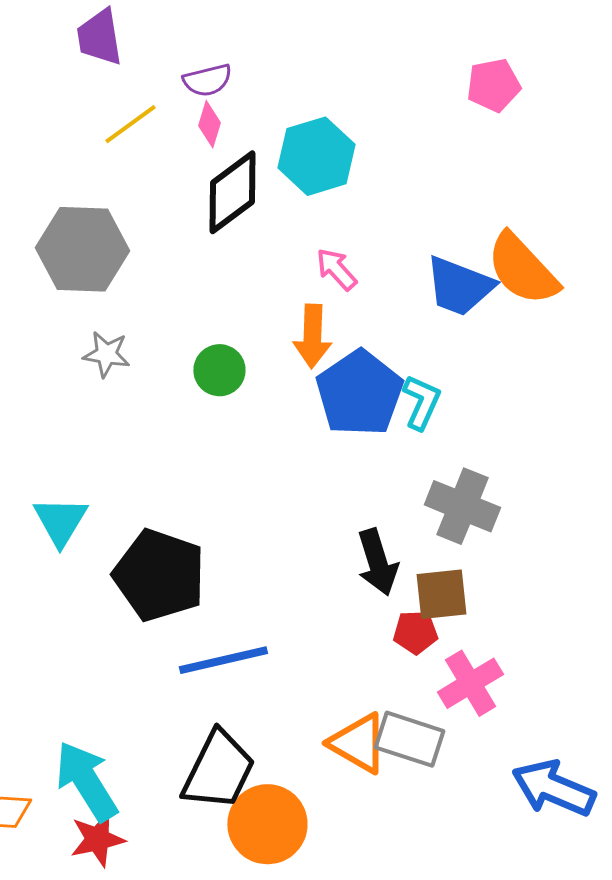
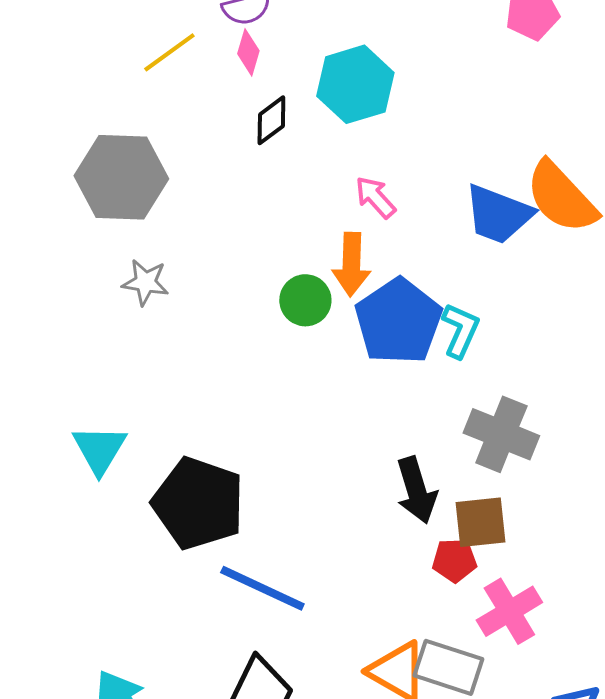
black diamond: (232, 192) -> (271, 120), size x0.6
green circle: (219, 370) -> (305, 300), moved
blue line: (223, 660) -> (262, 588), turned 38

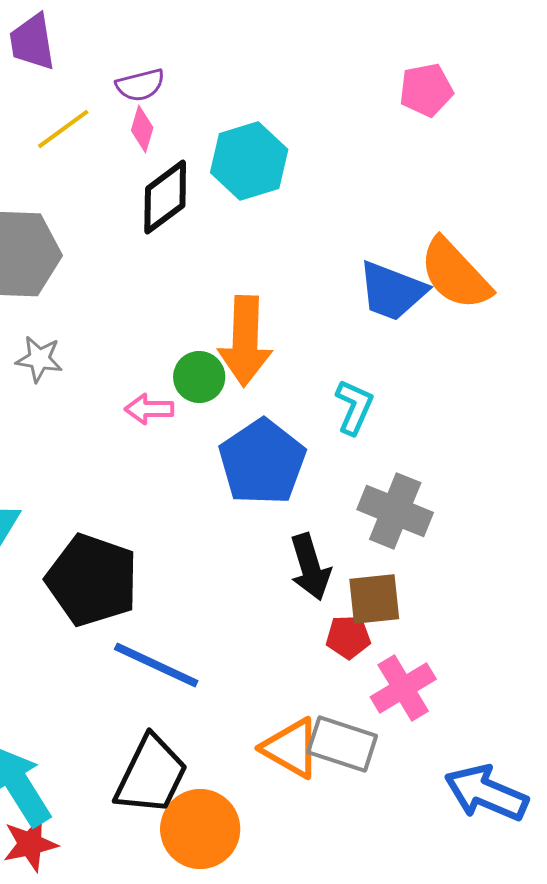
black diamond: (271, 120) -> (165, 197), size x1.5
pink arrow: (375, 197) -> (149, 409), moved, turned -48
orange arrow: (351, 264) -> (245, 341), size x1.4
blue pentagon: (398, 321) -> (262, 462), moved

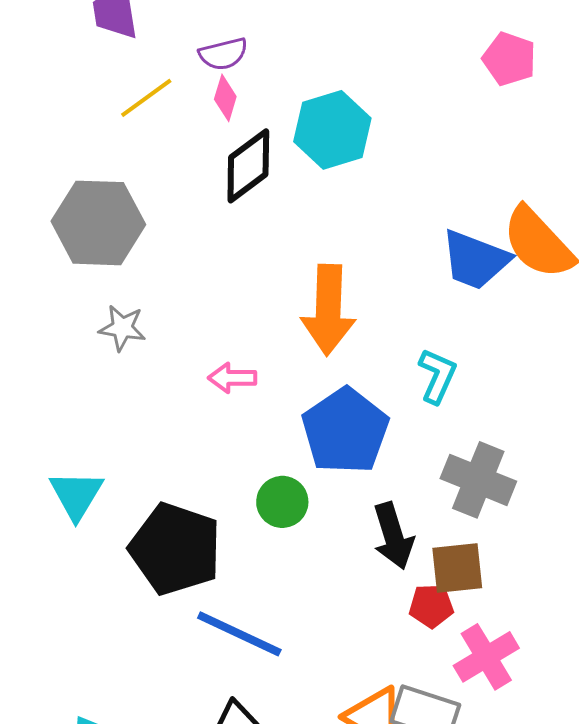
pink pentagon: (426, 90) -> (509, 59), turned 30
green circle: (199, 377) -> (282, 502), moved

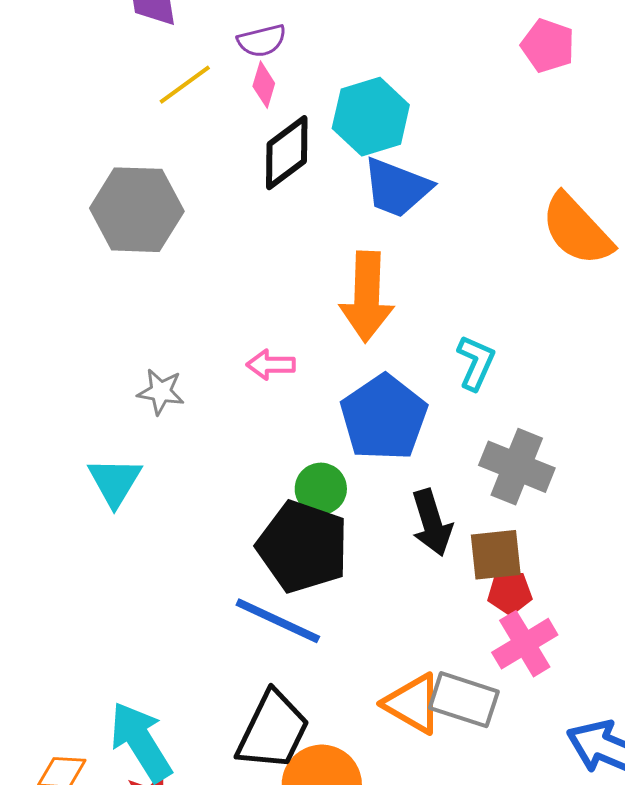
blue trapezoid: (475, 260) -> (397, 188), moved
gray star: (122, 328) -> (161, 392), moved
black pentagon: (175, 549) -> (303, 547), moved
red pentagon: (431, 606) -> (510, 593), moved

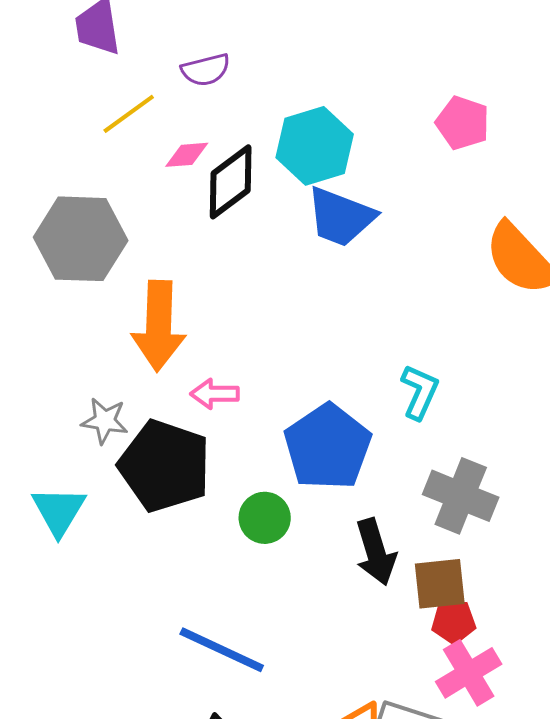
pink pentagon: (548, 46) -> (463, 123), moved
pink diamond: (264, 85) -> (187, 155), moved, turned 69
orange arrow: (367, 297) -> (159, 326), moved
black pentagon: (303, 547) -> (165, 466), moved

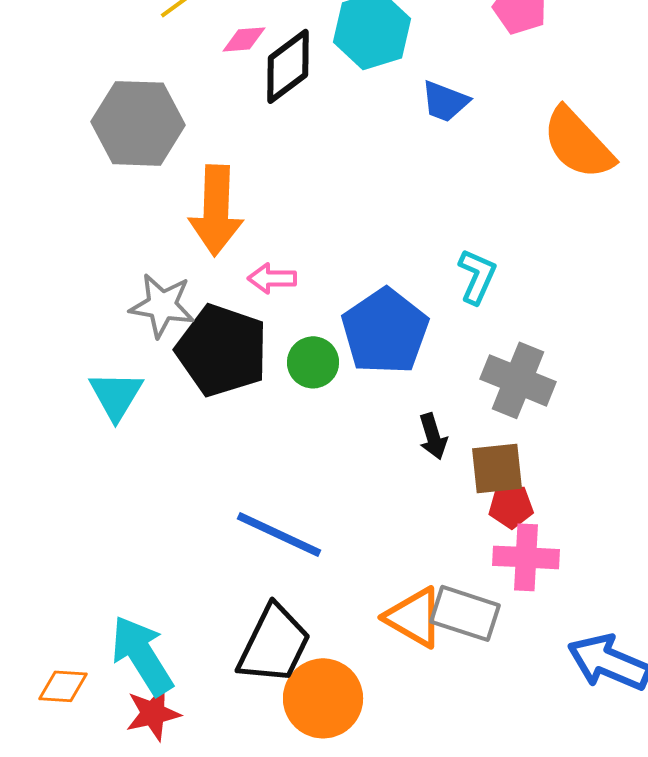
blue trapezoid: (341, 217) -> (445, 101), moved, size x0.7
gray star: (105, 421) -> (162, 305), size x1.4
green circle: (265, 518) -> (313, 362), moved
black arrow: (376, 552) -> (433, 436), size x0.7
pink cross: (469, 673) -> (526, 557), turned 34

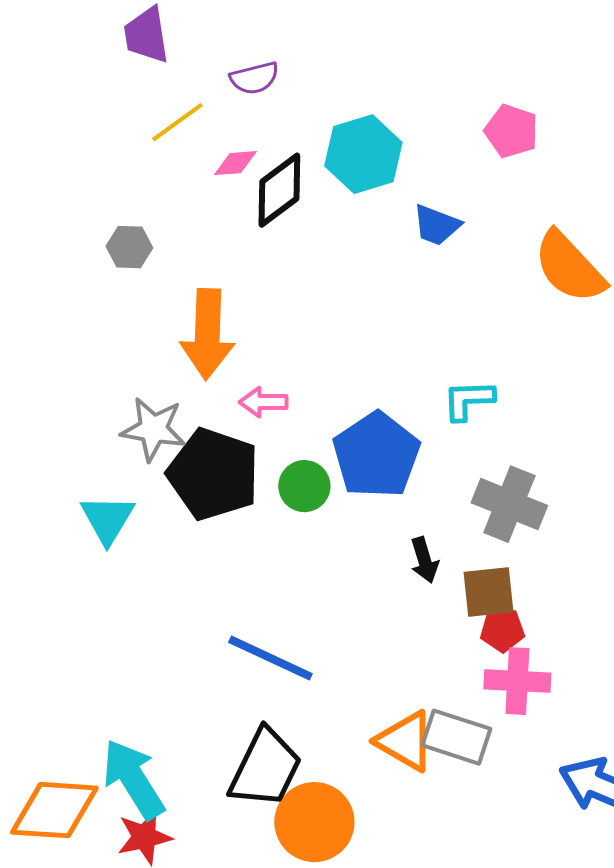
gray hexagon: (138, 123) -> (129, 247), size x0.5
cyan L-shape: (477, 276) -> (468, 400), turned -116
orange diamond: (63, 686) -> (54, 810), size x1.8

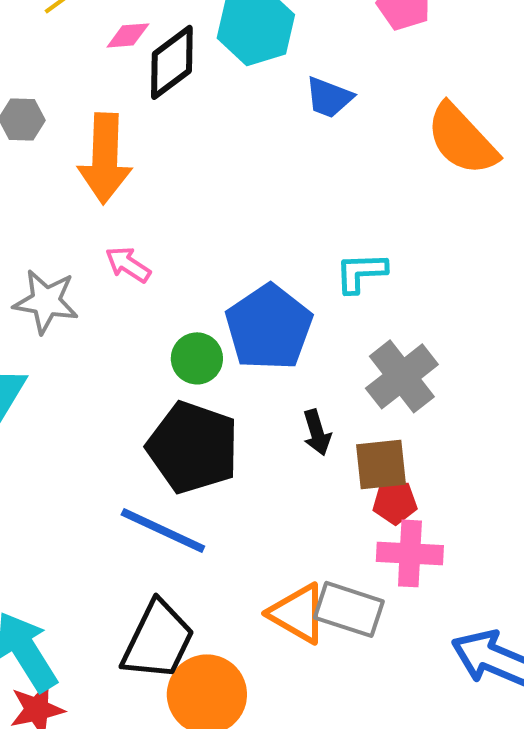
orange arrow: (207, 334) -> (105, 158), moved
pink arrow: (263, 402) -> (128, 264), moved, turned 33
black pentagon: (213, 474) -> (193, 447), moved
gray cross: (509, 504) -> (402, 376), turned 30

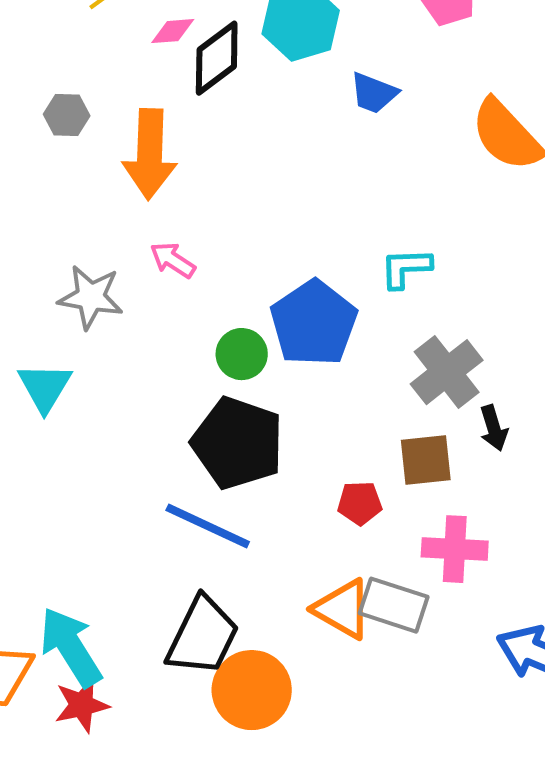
black arrow: (317, 432) -> (494, 428), moved
red pentagon: (395, 502) -> (360, 503), moved

